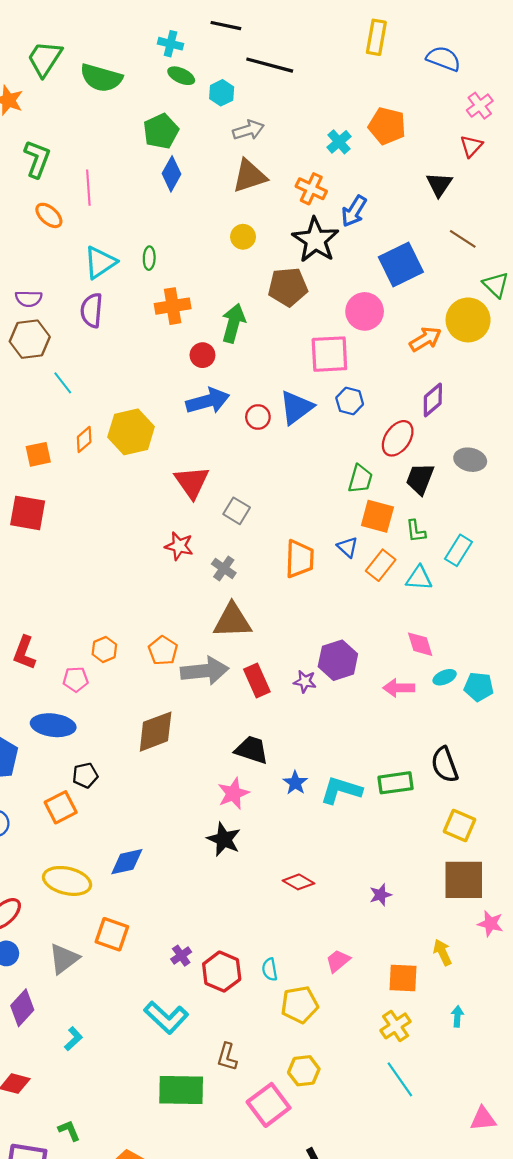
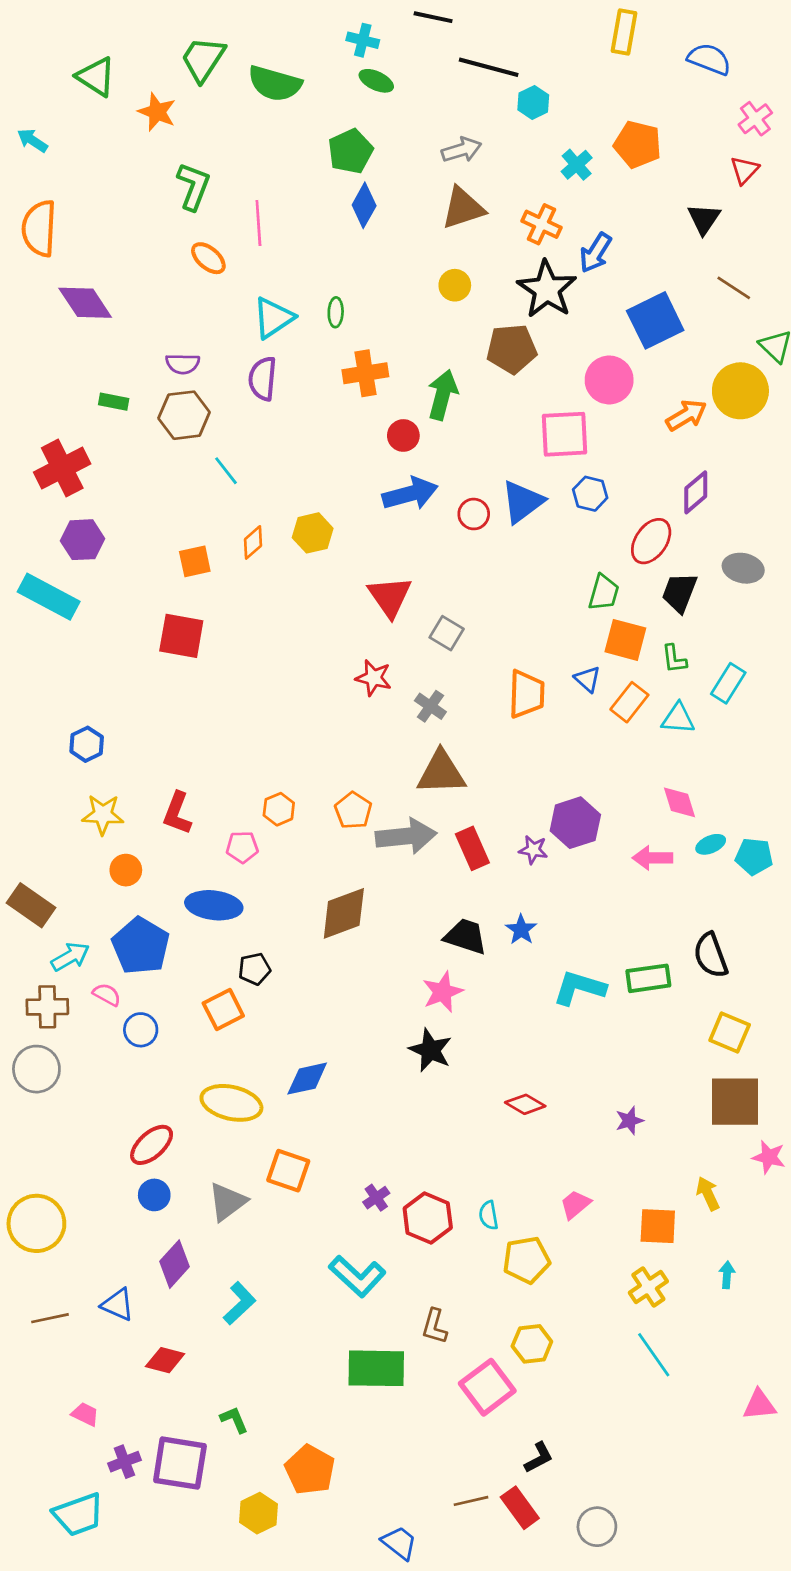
cyan hexagon: (222, 93) -> (533, 102), moved
yellow hexagon: (131, 432) -> (313, 533), size x0.7
blue star: (295, 783) -> (521, 930), moved
cyan L-shape: (73, 1039) -> (240, 1303), size x1.4

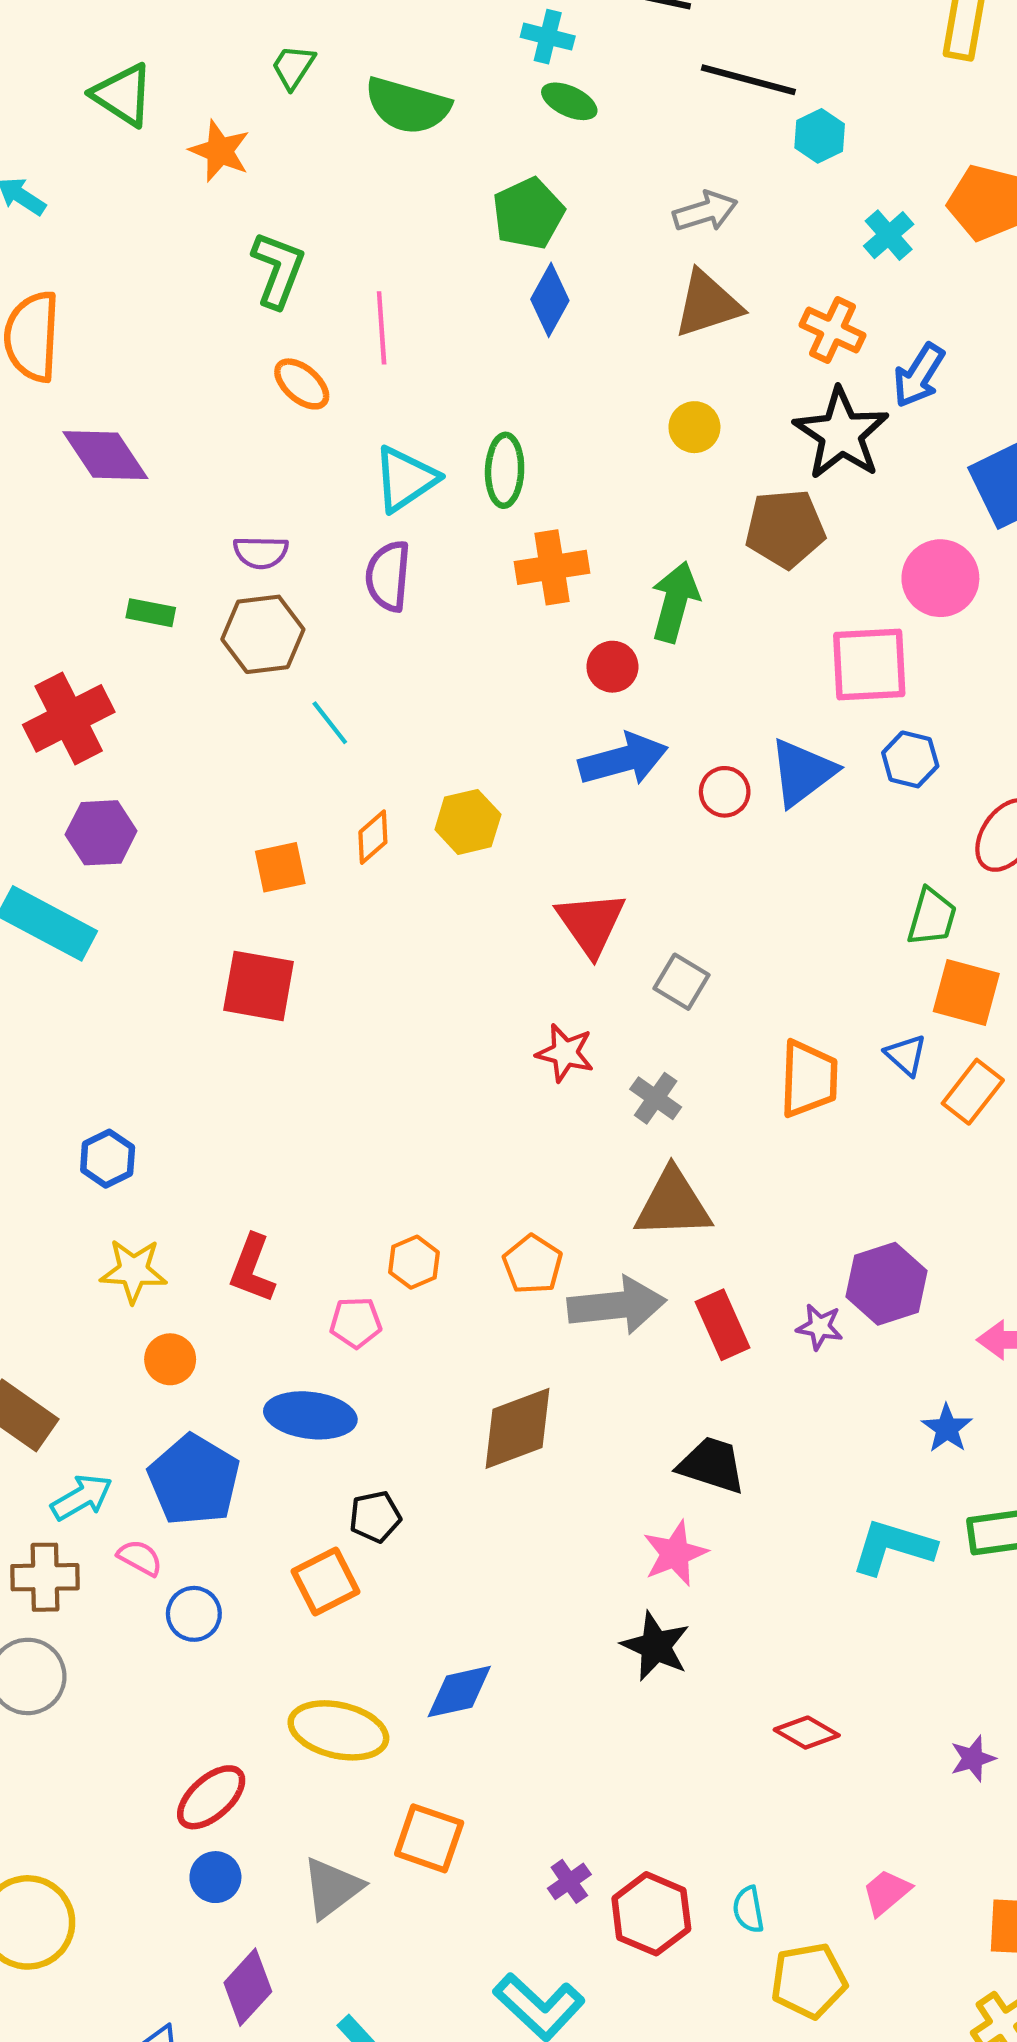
green trapezoid: (203, 59) -> (293, 67), size x0.6
green ellipse: (336, 312) -> (505, 470), size x1.5
blue star: (521, 930) -> (947, 1428), moved

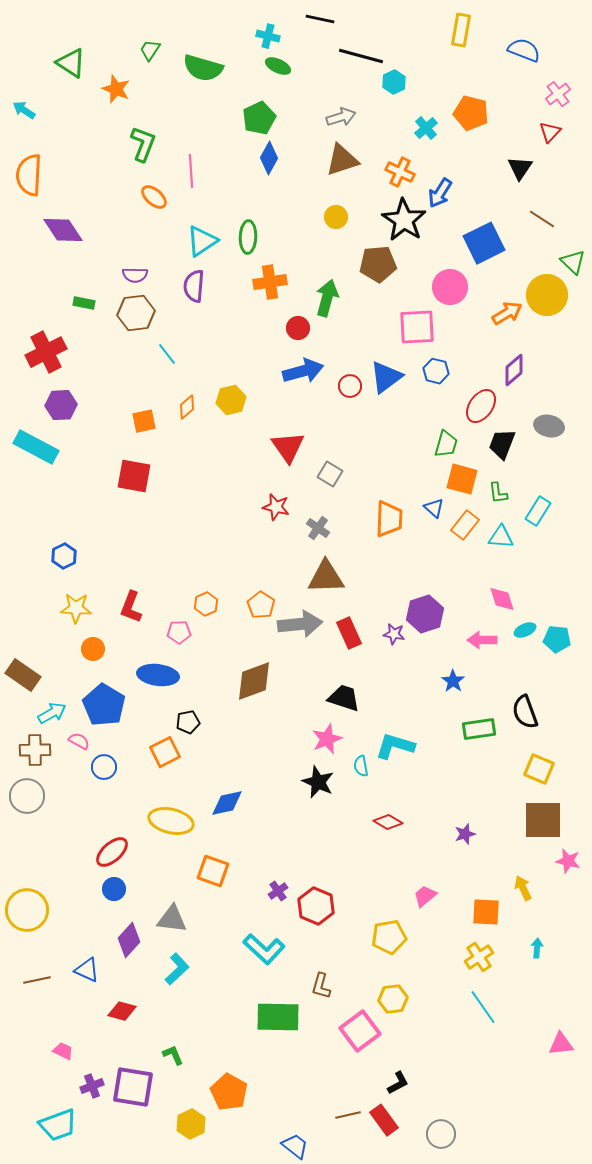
cyan L-shape: (893, 1547) -> (395, 746), moved
gray triangle: (332, 1888) -> (172, 919), moved, turned 44
cyan semicircle: (748, 1909) -> (361, 766), moved

